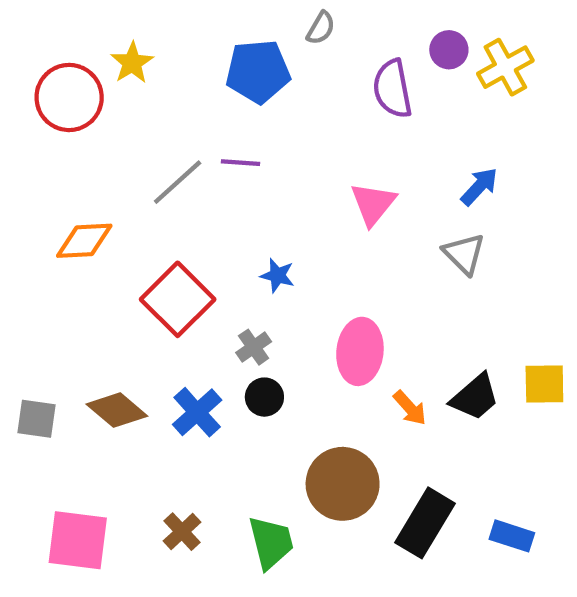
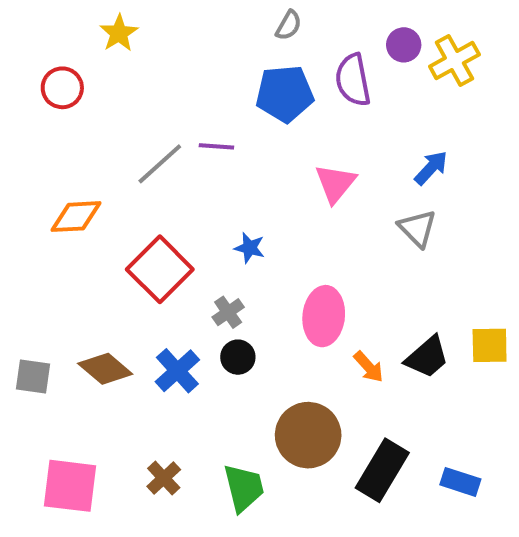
yellow star: (132, 63) -> (119, 33), moved
blue pentagon: (258, 71) -> (285, 94), moved
red circle: (69, 97) -> (62, 88), size x0.7

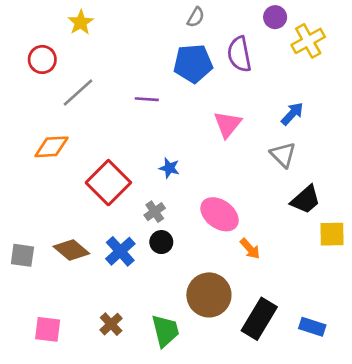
purple circle: (404, 45) -> (275, 17), moved
gray line: (160, 164) -> (78, 93), moved
pink ellipse: (324, 316) -> (220, 214), turned -60
black trapezoid: (427, 357) -> (306, 200), moved
pink square: (70, 486) -> (48, 329), size x0.7

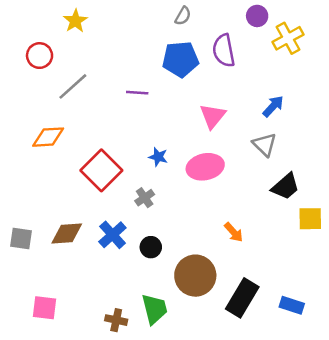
pink ellipse: (220, 214) -> (205, 167), moved, turned -48
black circle: (161, 242) -> (151, 247), moved
brown diamond: (71, 250) -> (67, 234), turned -44
brown cross: (111, 324) -> (116, 320), moved, turned -35

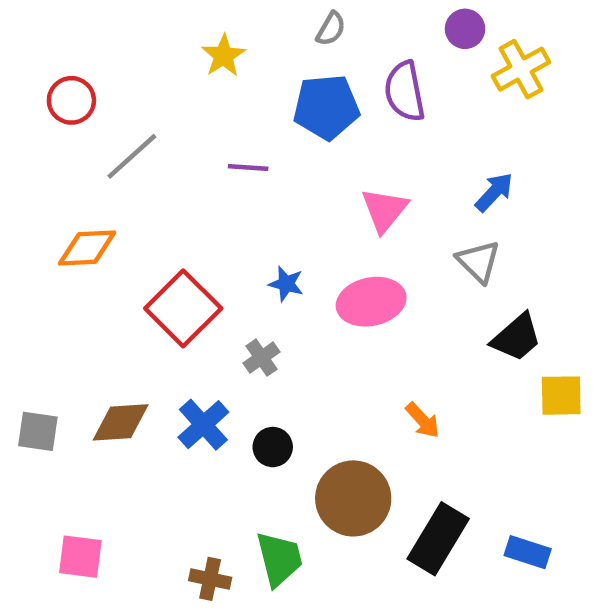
yellow star: (75, 21) -> (223, 56), moved

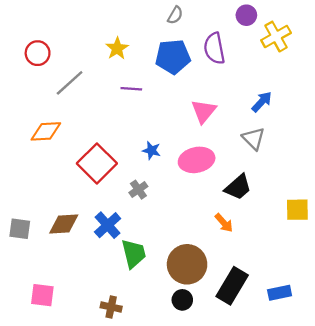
yellow star: (223, 56) -> (117, 48), moved
black trapezoid: (516, 337) -> (238, 187), moved
black circle: (273, 447) -> (182, 300), moved
blue rectangle: (528, 552) -> (280, 293), turned -30
green trapezoid: (279, 559) -> (134, 254), moved

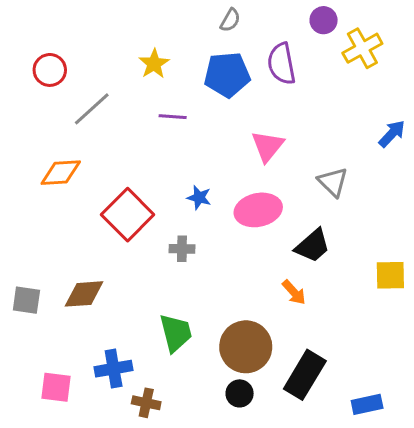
blue arrow: (262, 102) -> (392, 134), moved
gray cross: (138, 190) -> (182, 249), turned 36
blue cross: (108, 225) -> (114, 369), moved, turned 32
blue rectangle: (280, 293) -> (367, 404), moved

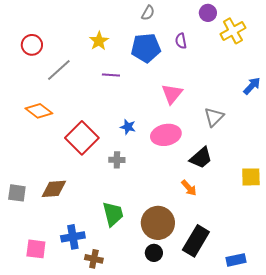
purple semicircle: (282, 64) -> (181, 41), size x0.6
orange diamond: (61, 173) -> (39, 111), turned 40
gray triangle: (333, 182) -> (214, 117), turned 30

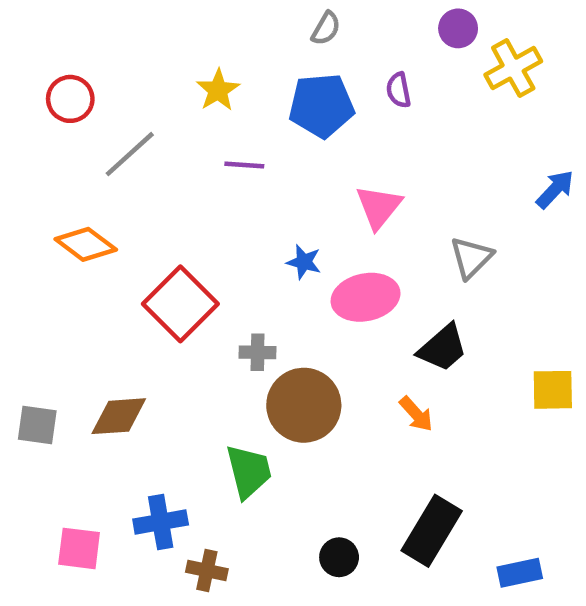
blue star: (128, 127) -> (304, 262), moved
brown circle: (158, 223) -> (304, 405), moved

